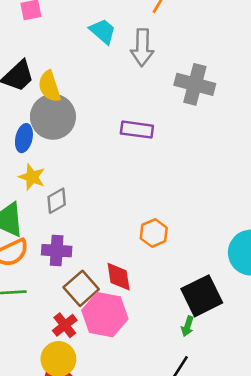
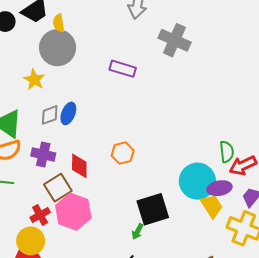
yellow semicircle: (49, 86) -> (59, 23), size x0.7
blue ellipse: (24, 138) -> (68, 113), moved
yellow star: (32, 177) -> (34, 80), moved
red diamond: (119, 277) -> (79, 166), moved

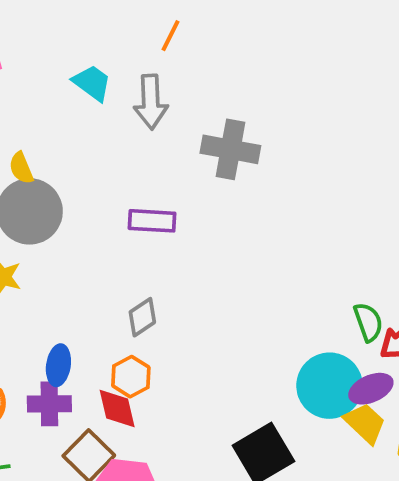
blue ellipse: (68, 113) -> (58, 365), moved
gray diamond: (50, 115) -> (142, 317), moved
orange hexagon: (123, 153) -> (131, 377), moved

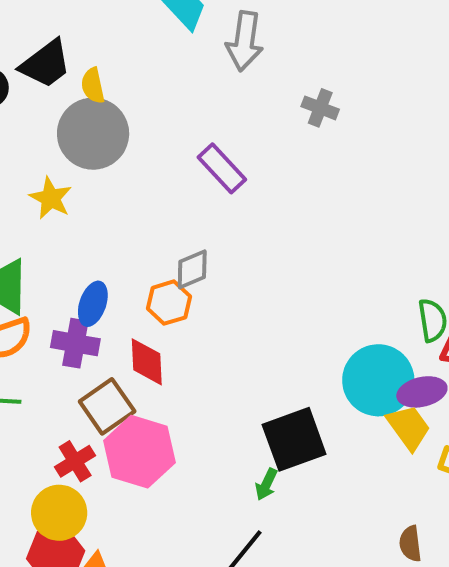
gray cross: (230, 149) -> (320, 108), size x0.6
purple rectangle: (152, 221) -> (222, 168), turned 33
orange hexagon: (131, 377) -> (169, 303), moved

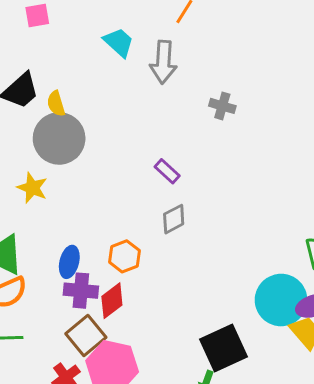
purple rectangle: (222, 168) -> (167, 171), moved, size x0.7
gray diamond: (192, 269) -> (174, 219), moved
purple cross: (75, 343) -> (81, 291), moved
red diamond: (147, 362) -> (112, 301), turned 60

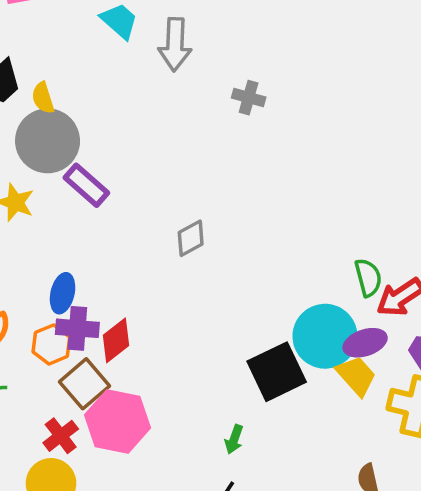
purple rectangle: (167, 171) -> (86, 185), moved, size x1.4
orange hexagon: (124, 256) -> (51, 344), moved
black square: (224, 348) -> (277, 372), moved

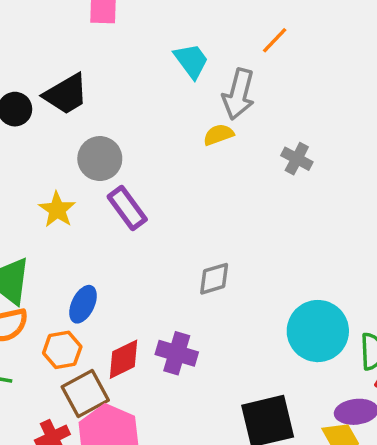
yellow semicircle: (43, 98) -> (219, 135), moved, turned 76
gray circle: (48, 141) -> (100, 159), size x0.7
purple cross: (77, 328) -> (177, 353), moved
cyan circle: (325, 336) -> (318, 331), moved

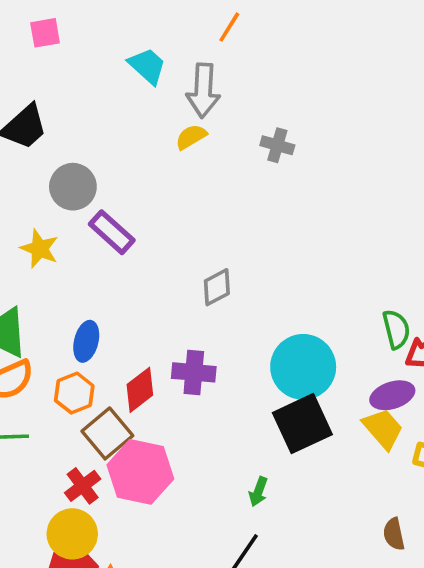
cyan circle: (318, 331) -> (303, 367), moved

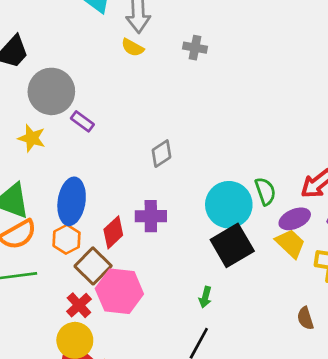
yellow semicircle: (191, 137) -> (133, 48), turned -115
gray circle: (73, 187) -> (51, 91), size x1.4
purple rectangle: (112, 232) -> (82, 121), size x0.7
green semicircle: (396, 329) -> (265, 191), moved
blue ellipse: (86, 341) -> (72, 201), size x1.6

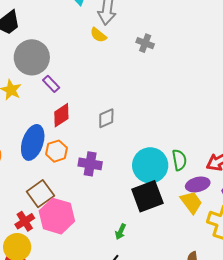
red diamond: (113, 232) -> (61, 115), moved
orange hexagon: (67, 239) -> (56, 151), moved

